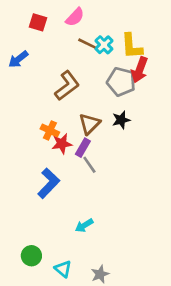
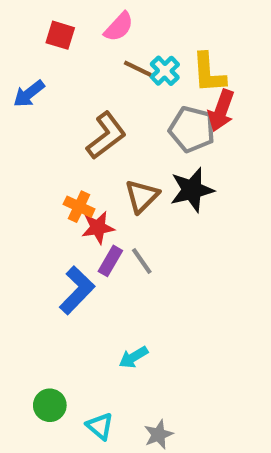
black star: (121, 120) -> (192, 190), size x1.5
purple rectangle: (83, 148) -> (110, 261), moved

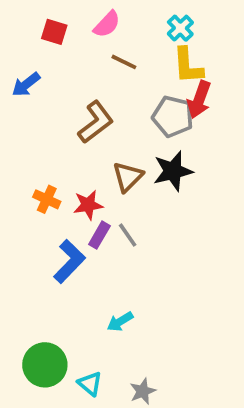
cyan cross: (165, 71) -> (180, 28), moved
orange cross: (79, 207) -> (47, 199), moved
green circle: (50, 405) -> (45, 365), size x1.5

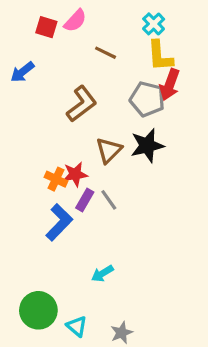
pink semicircle: (107, 24) -> (75, 21), moved
orange cross: (47, 199) -> (56, 179), moved

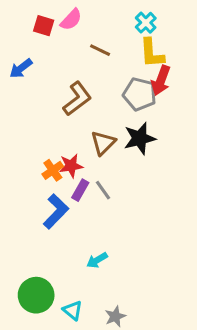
orange cross: (56, 179) -> (53, 170), turned 30

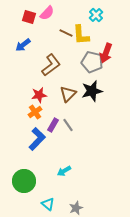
yellow L-shape: (152, 53) -> (81, 35), moved
blue arrow: (21, 68) -> (23, 45), moved
red star: (71, 166) -> (39, 95), moved
green circle: (36, 295) -> (24, 181), moved

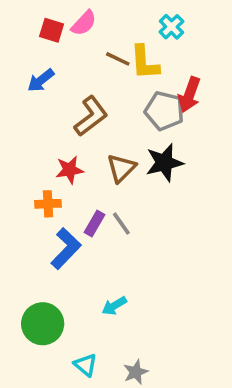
orange cross: (35, 112) -> (48, 204), moved, turned 32

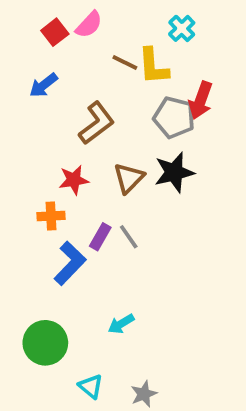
red square: (52, 30) -> (55, 32), turned 35

